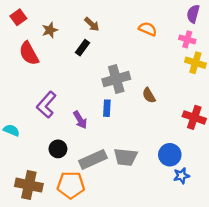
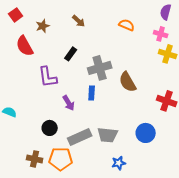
black rectangle: (82, 48) -> (71, 54), moved
brown semicircle: (149, 95) -> (128, 82), size x1.5
purple L-shape: (46, 105) -> (48, 77), moved, turned -50
blue star: (181, 176) -> (119, 163), moved
brown cross: (29, 185) -> (35, 159), moved, size x0.7

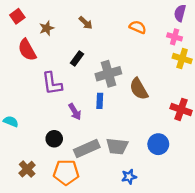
brown cross: (35, 159) -> (27, 169), moved, turned 35

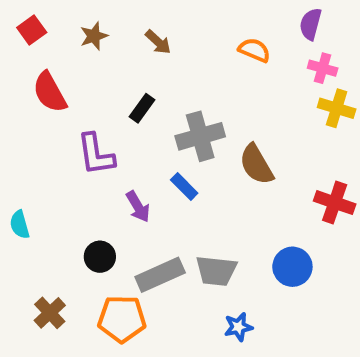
purple semicircle: (180, 13) -> (311, 24), moved
brown star: (47, 28) -> (94, 36), moved
blue rectangle: (100, 101) -> (184, 186), turned -48
cyan semicircle: (11, 121) -> (20, 225), turned -128

